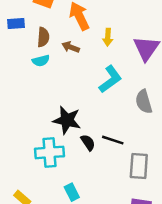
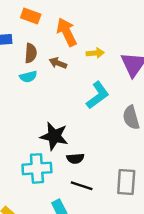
yellow arrow: (108, 37) -> (95, 53), turned -98
black line: (113, 140) -> (82, 186), moved
black semicircle: (88, 143) -> (75, 158), turned 119

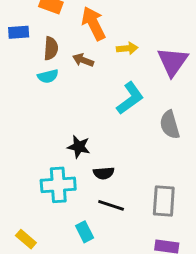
black star: (54, 136) -> (79, 147), size x0.7

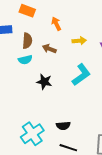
orange arrow: (93, 23) -> (56, 24), size x0.6
black star: (79, 147) -> (44, 82), moved
cyan cross: (58, 185) -> (32, 134), turned -30

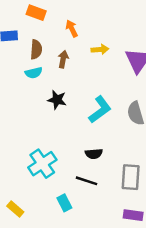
brown arrow: (49, 49) -> (63, 59), turned 80
cyan L-shape: (81, 75) -> (100, 110), moved
black semicircle: (63, 126) -> (94, 154), moved

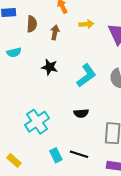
cyan semicircle: (34, 73) -> (14, 52), moved
black line: (86, 181) -> (79, 154), moved

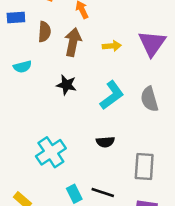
yellow arrow: (86, 24) -> (112, 46), moved
brown arrow: (55, 32) -> (73, 42), size x1.5

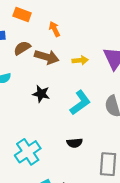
brown semicircle: (44, 32) -> (22, 48), turned -126
brown arrow: (73, 42) -> (47, 57), turned 95

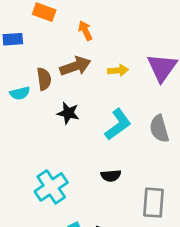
brown semicircle: (22, 48) -> (44, 79), moved, turned 114
brown arrow: (47, 57) -> (75, 66), turned -35

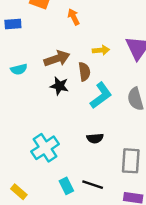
brown arrow: (75, 66) -> (57, 59), moved
brown semicircle: (44, 79) -> (84, 72), moved

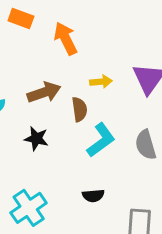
orange arrow: (74, 17) -> (66, 39), size x1.5
black star: (59, 86) -> (36, 139), moved

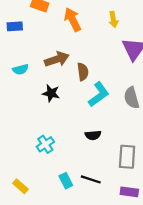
yellow arrow: (101, 82) -> (113, 20), moved, turned 84
cyan cross: (29, 208) -> (45, 144), size x0.7

